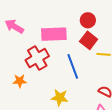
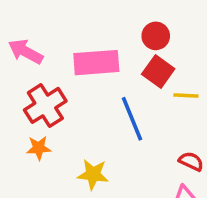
red cross: (37, 58) -> (45, 105), moved
yellow star: (60, 98) -> (93, 174), moved

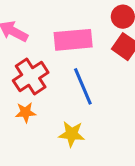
blue line: (132, 119) -> (83, 86), moved

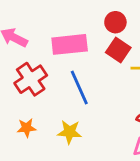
orange star: (26, 112) -> (26, 128), moved

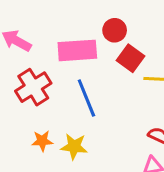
red circle: (115, 22) -> (115, 30), moved
orange star: (26, 128) -> (42, 141), moved

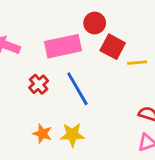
red cross: (33, 87) -> (39, 84), moved, size x0.6
orange star: (42, 141) -> (42, 134), turned 30

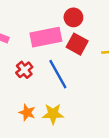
red square: (113, 47) -> (77, 44), moved

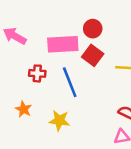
red cross: (24, 70) -> (37, 73), turned 35
orange star: (27, 113) -> (23, 109), moved

